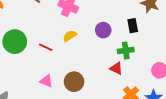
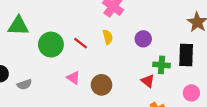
black rectangle: (133, 26) -> (186, 55), moved, size x1.5
yellow semicircle: (70, 36) -> (108, 37), turned 96
green circle: (15, 42) -> (51, 45), moved

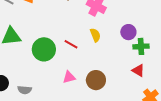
green cross: (162, 65) -> (141, 46), moved
pink triangle: (73, 78) -> (69, 77), turned -40
gray semicircle: (24, 84) -> (25, 90), turned 32

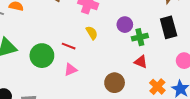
pink triangle: (69, 77) -> (71, 70), moved
brown circle: (96, 80) -> (115, 83), moved

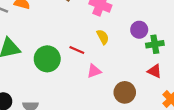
pink triangle: (71, 70) -> (94, 71), moved

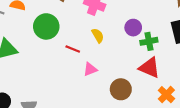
green circle: (47, 59) -> (46, 26), moved
red triangle: (155, 71) -> (149, 68), size x1.5

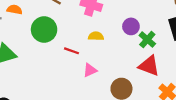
yellow semicircle: (98, 36) -> (96, 36), turned -56
green cross: (149, 41) -> (147, 40), turned -35

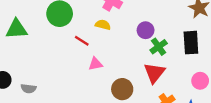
yellow semicircle: (96, 36) -> (103, 25), moved
red triangle: (149, 66) -> (154, 73), turned 35

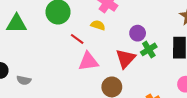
pink triangle: (95, 64) -> (88, 61), size x1.5
red triangle: (154, 73) -> (125, 59), moved

